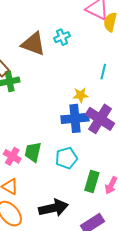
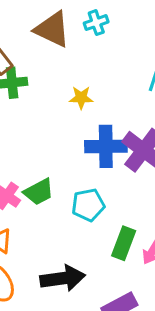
yellow star: (81, 95) -> (81, 98), moved
green trapezoid: (33, 152) -> (39, 192), turned -135

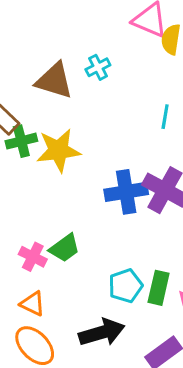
yellow star: (81, 98) -> (58, 150), moved, size x1.8
cyan pentagon: (88, 205) -> (126, 286), moved

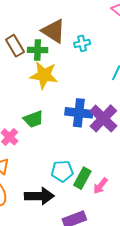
cyan cross: (98, 67) -> (82, 43), moved
green cross: (21, 141) -> (38, 50), moved
green trapezoid: (65, 248) -> (33, 119), moved

